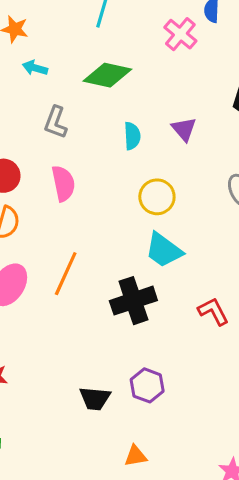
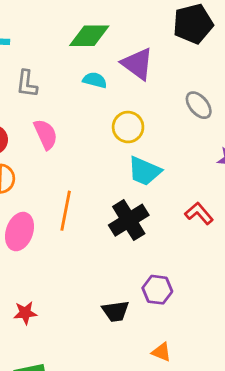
green diamond: (107, 75) -> (89, 36), moved
purple triangle: (184, 129) -> (137, 64), size x1.5
cyan semicircle: (132, 136) -> (95, 80), turned -60
orange triangle: (135, 456) -> (162, 352), turned 45

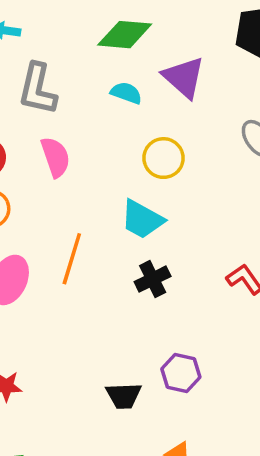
gray L-shape: (27, 84) -> (38, 89), size x1.4
cyan trapezoid: (144, 171) -> (142, 219), moved
black cross: (129, 220) -> (153, 279), size x0.7

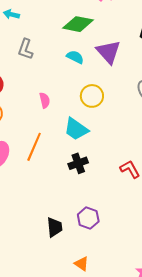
gray L-shape: (38, 89) -> (25, 49), size x0.7
pink semicircle: (55, 157) -> (45, 100), moved, size x0.7
black trapezoid: (124, 396) -> (55, 227), turned -100

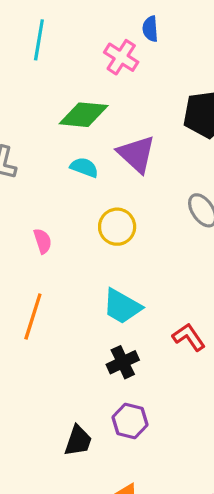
cyan trapezoid: (76, 129) -> (122, 306), moved
black cross: (78, 163) -> (123, 362), moved
black trapezoid: (55, 227) -> (78, 441), turned 30

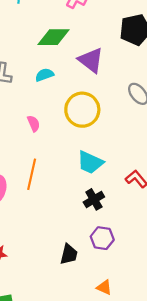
cyan semicircle: (84, 167) -> (44, 75), moved, turned -36
yellow circle: (117, 227) -> (82, 110), size x1.4

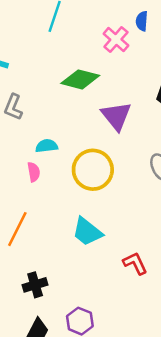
cyan semicircle: (44, 75) -> (47, 146), moved
black cross: (94, 199) -> (35, 285), moved

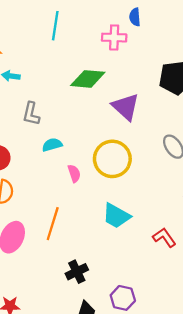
pink cross: (116, 40) -> (114, 38), turned -30
cyan semicircle: (47, 146) -> (52, 145), moved
pink semicircle: (34, 172) -> (74, 173), moved

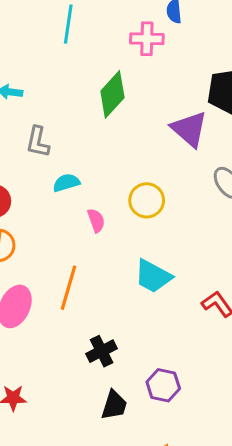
green diamond: (88, 79) -> (112, 94), turned -52
purple triangle: (126, 107) -> (189, 129), moved
yellow circle: (112, 159) -> (147, 200), size x0.7

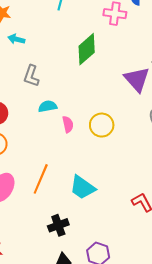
pink semicircle: (96, 220) -> (68, 124), moved
cyan trapezoid: (153, 276) -> (83, 187), moved

